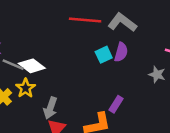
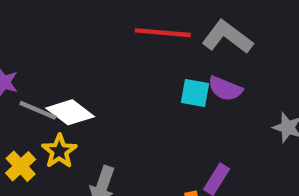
purple semicircle: (121, 52) -> (225, 89), turned 96
cyan square: (104, 55) -> (195, 93), turned 35

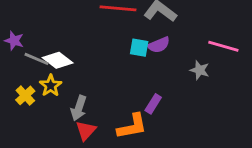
purple semicircle: (225, 89) -> (159, 45), turned -45

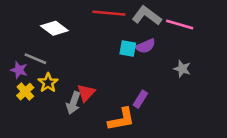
purple star: (14, 41) -> (19, 70), moved
pink line: (223, 46) -> (180, 24), moved
white diamond: (58, 60) -> (54, 28), moved
red triangle: (86, 131) -> (86, 93), moved

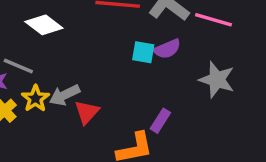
gray star: (182, 69) -> (217, 80), size x1.5
gray arrow: (73, 103) -> (65, 95), moved, turned 45

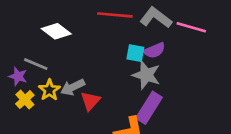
gray star: (217, 80) -> (146, 75), moved
purple rectangle: (160, 121) -> (149, 108), size x1.6

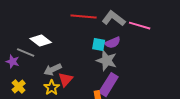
white diamond: (56, 31) -> (41, 41), moved
yellow star: (49, 90) -> (52, 88), moved
yellow cross: (25, 100) -> (19, 87), moved

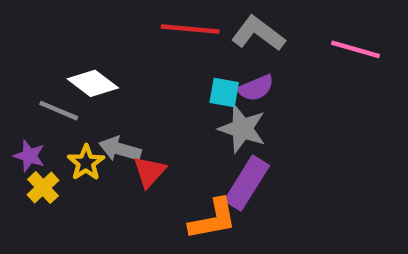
pink line: (140, 26) -> (355, 49), moved
purple star: (13, 62) -> (29, 156), moved
gray arrow: (53, 70) -> (120, 149), turned 42
yellow star: (52, 88) -> (86, 163), moved

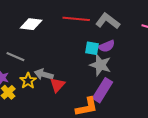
white diamond: (93, 83) -> (31, 24), moved, turned -30

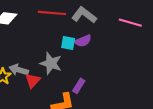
gray star: (100, 65) -> (51, 63), moved
purple rectangle: (102, 90) -> (79, 86), size x0.6

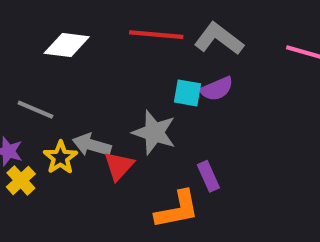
purple rectangle: (79, 86) -> (208, 176), turned -56

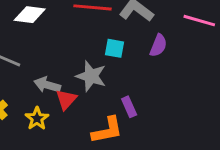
purple semicircle: (217, 89) -> (158, 45), moved, turned -45
yellow star: (60, 158) -> (37, 119), moved

